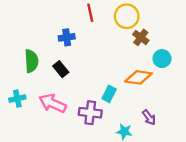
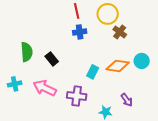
blue cross: (67, 37) -> (80, 32), moved
cyan circle: (162, 59) -> (142, 61), moved
cyan rectangle: (109, 94) -> (93, 72), moved

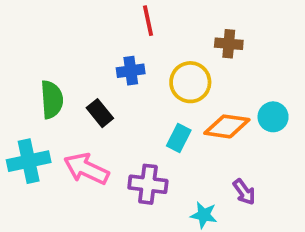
yellow circle: (108, 14) -> (190, 82), moved
blue cross: (80, 32) -> (131, 71), moved
brown cross: (120, 32) -> (229, 44), moved, turned -32
cyan cross: (15, 84) -> (29, 161), size x1.5

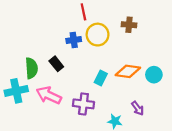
yellow circle: (190, 82) -> (98, 35), moved
green semicircle: (52, 100) -> (31, 68), moved
cyan circle: (273, 117) -> (154, 75), moved

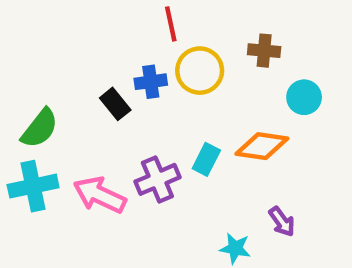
black rectangle: (56, 64) -> (115, 104), moved
green semicircle: (31, 68) -> (40, 128), moved, turned 42
cyan circle: (154, 75) -> (304, 97), moved
purple cross: (83, 104) -> (157, 179), moved, turned -30

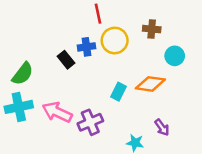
purple cross: (157, 179) -> (90, 122), moved

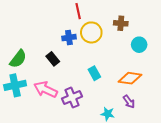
black rectangle: (66, 60) -> (53, 59), moved
orange diamond: (150, 84) -> (130, 78), moved
cyan rectangle: (118, 92) -> (94, 73), turned -56

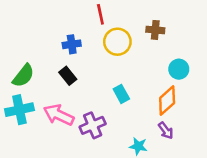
blue cross: (69, 38) -> (72, 44), moved
cyan circle: (139, 45) -> (179, 69), moved
orange diamond: (130, 78) -> (167, 100), turned -50

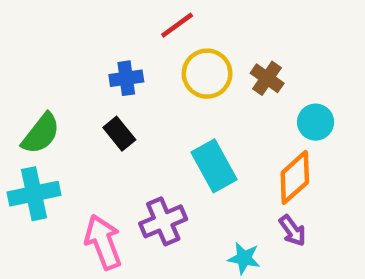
red line: (100, 14) -> (177, 25), turned 66
brown cross: (155, 30) -> (267, 78), moved, turned 30
cyan rectangle: (121, 94) -> (214, 166), size x1.5
pink arrow: (59, 115) -> (103, 242), moved, turned 44

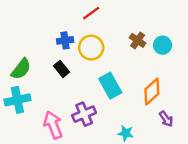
yellow circle: (207, 74) -> (91, 48), moved
cyan circle: (316, 122) -> (163, 45), moved
purple arrow: (292, 231) -> (166, 119), moved

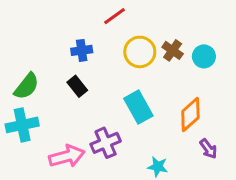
yellow circle: (91, 48) -> (140, 52), moved
pink arrow: (53, 125) -> (67, 156), turned 96

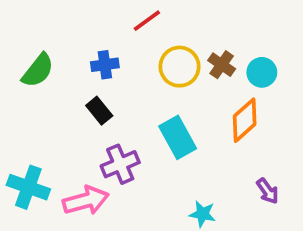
green semicircle: (27, 86) -> (38, 70), moved
orange diamond: (190, 115) -> (245, 120), moved
cyan cross: (22, 125) -> (28, 187), moved, turned 32
purple cross: (106, 143) -> (120, 164), moved

